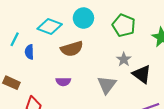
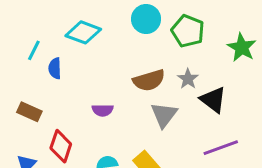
cyan circle: (83, 18) -> (146, 19), moved
brown semicircle: (72, 49) -> (149, 80), moved

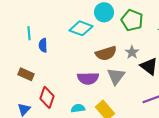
cyan diamond: (83, 32) -> (81, 28), moved
cyan line: (34, 50) -> (29, 33), turned -32
purple semicircle: (103, 110) -> (88, 78), moved, size x1.5

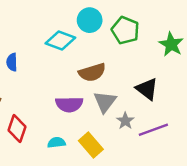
gray star: (132, 52) -> (125, 121), moved

